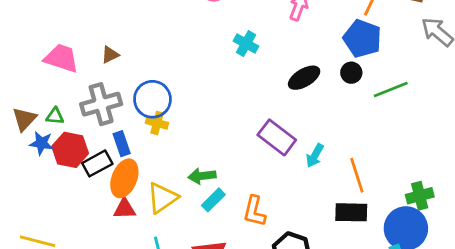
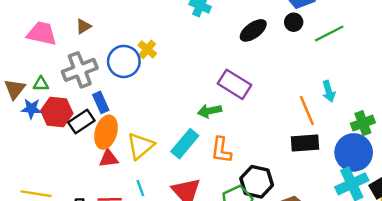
yellow cross: (157, 123) -> (147, 49), moved, turned 30
cyan arrow: (315, 156) -> (329, 91), moved, turned -40
green arrow: (202, 176) -> (209, 111), moved
cyan rectangle: (213, 200) -> (185, 144), size x1.4

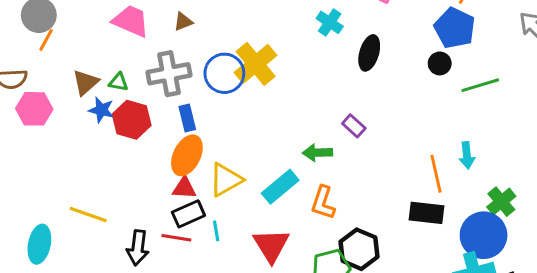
black ellipse: (253, 30) -> (369, 53), moved, turned -48
yellow cross: (147, 49) -> (256, 64), size x1.8
purple rectangle: (234, 84) -> (354, 126), size x0.6
black rectangle: (81, 121) -> (188, 214), moved
green cross: (363, 123) -> (501, 202), turned -30

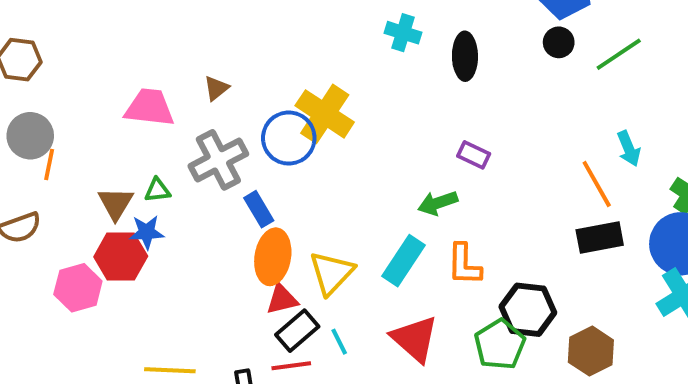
pink hexagon: (34, 109) -> (78, 288), moved
red hexagon: (132, 120) -> (121, 257), moved

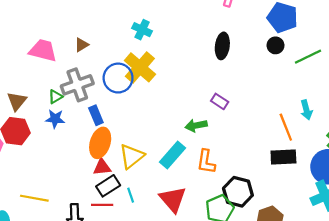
cyan cross: (403, 33) -> (142, 30), moved
green triangle: (157, 190) -> (55, 97), moved, turned -32
blue star: (147, 232) -> (55, 119), moved

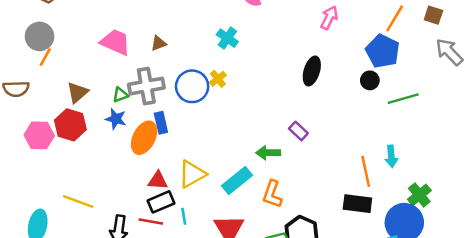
yellow cross: (140, 67) -> (218, 79), size x0.5
orange ellipse: (100, 143) -> (144, 138), moved

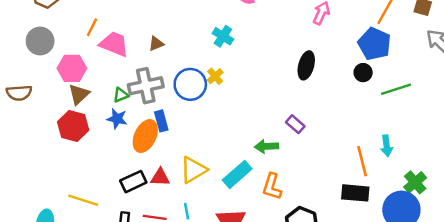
orange line: (45, 57) -> (92, 27), moved
pink hexagon: (39, 135) -> (72, 68), moved
black rectangle: (161, 202) -> (133, 182), moved

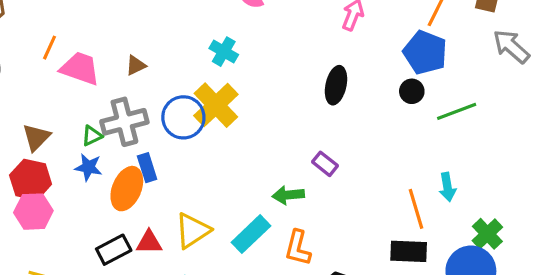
pink hexagon: (72, 68) -> (33, 212), moved
yellow cross: (215, 76) -> (216, 105), size x2.0

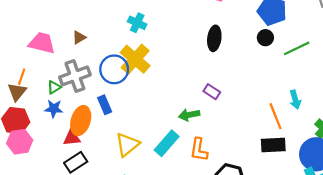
orange line: (50, 48) -> (22, 77), moved
blue rectangle: (147, 168) -> (105, 105), moved
red triangle: (149, 242) -> (72, 138), moved

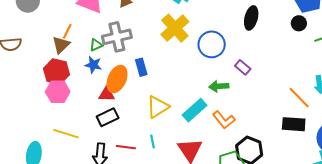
blue circle: (114, 69) -> (212, 44), moved
orange line: (275, 116) -> (299, 98), turned -30
orange L-shape: (199, 150) -> (224, 120), turned -55

